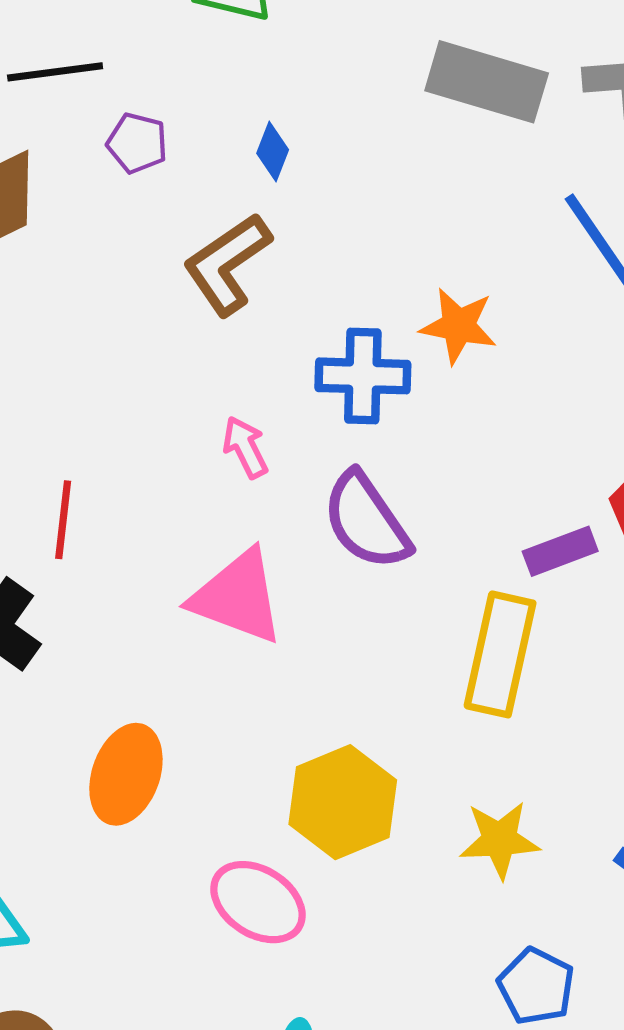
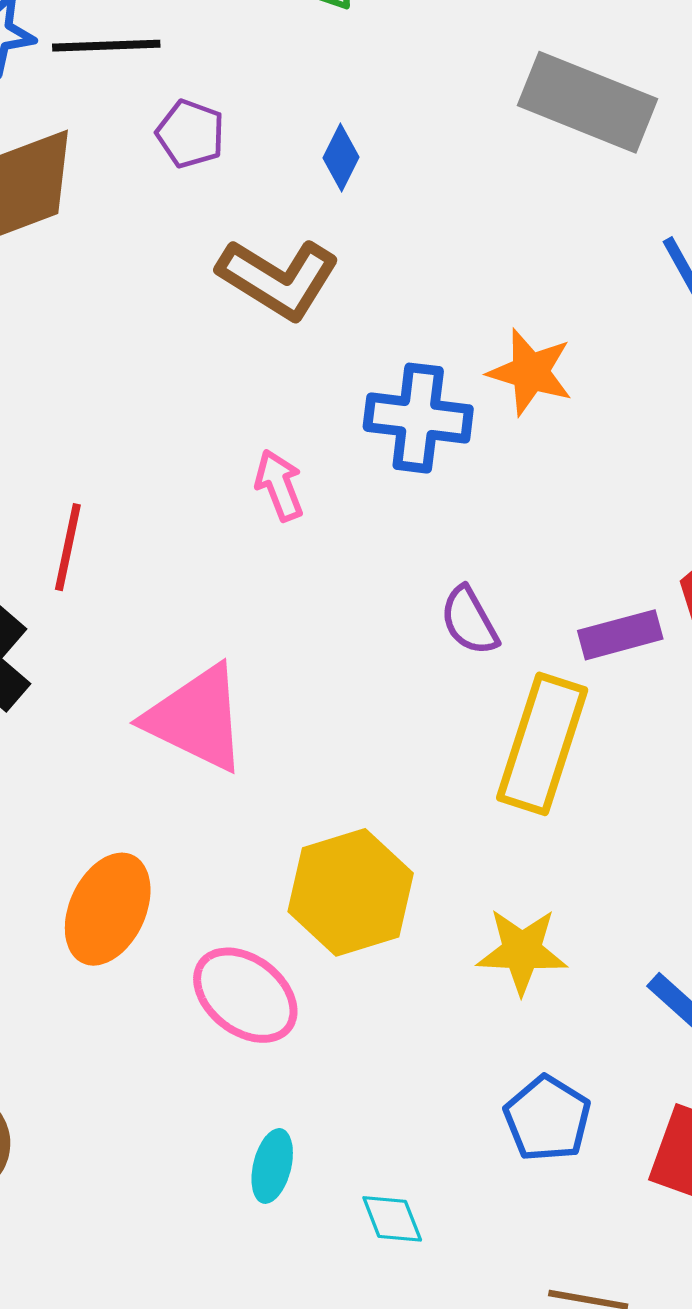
brown L-shape: (227, 264) -> (278, 279), turned -119
purple semicircle: (366, 521) -> (469, 621), moved, size x0.6
pink triangle: (237, 597) -> (196, 718), moved
orange ellipse: (126, 774) -> (108, 909), moved

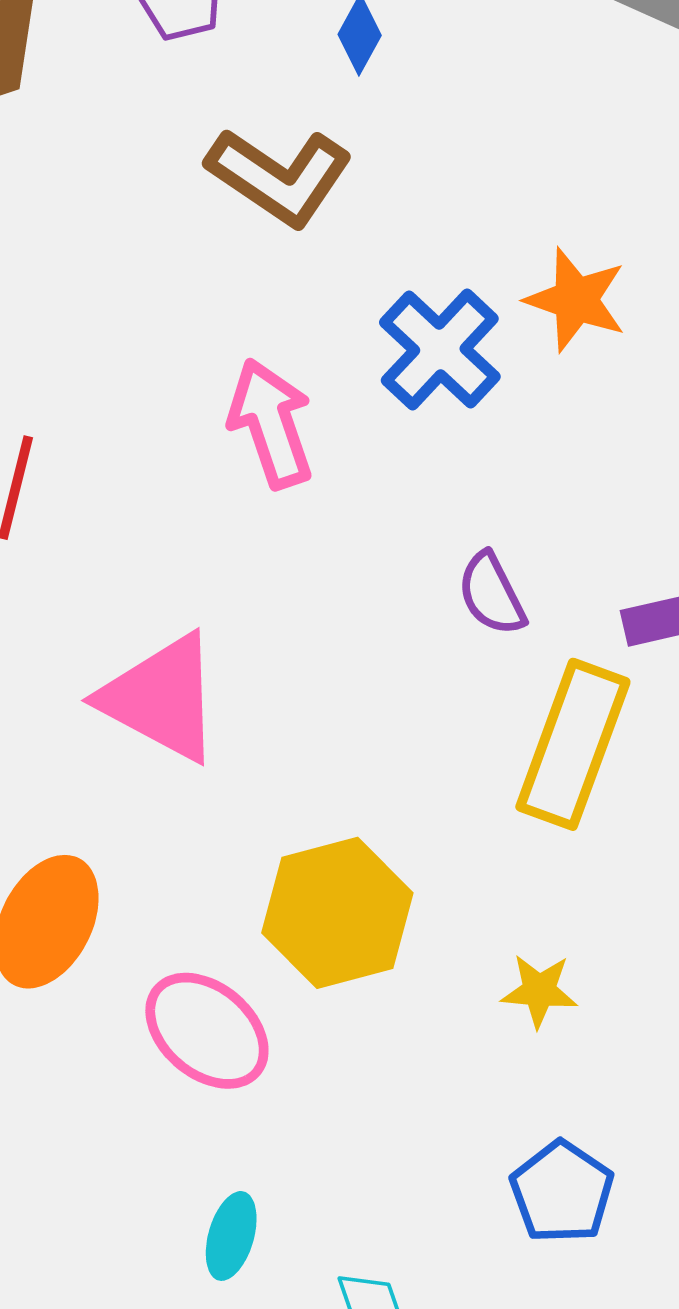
blue cross: (418, 418) -> (440, 350), turned 34
pink arrow: (279, 485) -> (271, 423), size x1.5
yellow star: (522, 951) -> (539, 991), size x0.7

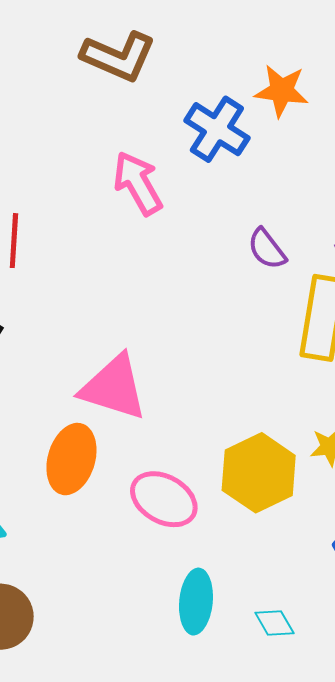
pink triangle: (161, 698) -> (114, 388), moved
yellow hexagon: (337, 913) -> (259, 473), moved
cyan ellipse: (231, 1236) -> (196, 602), size x1.4

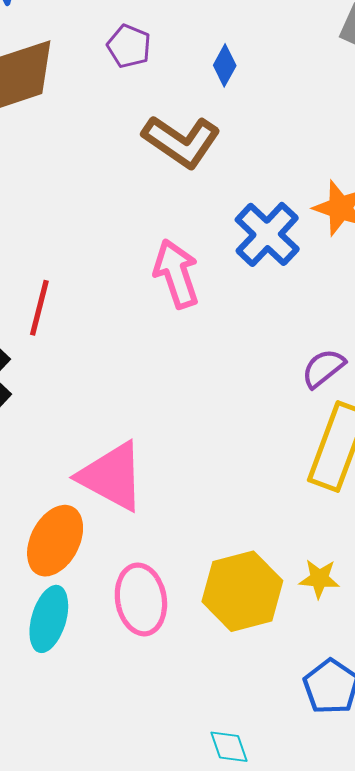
purple semicircle: (267, 249) -> (323, 368), moved, turned 78
pink ellipse: (164, 499) -> (141, 599), turned 40
cyan ellipse: (196, 602) -> (49, 619), moved

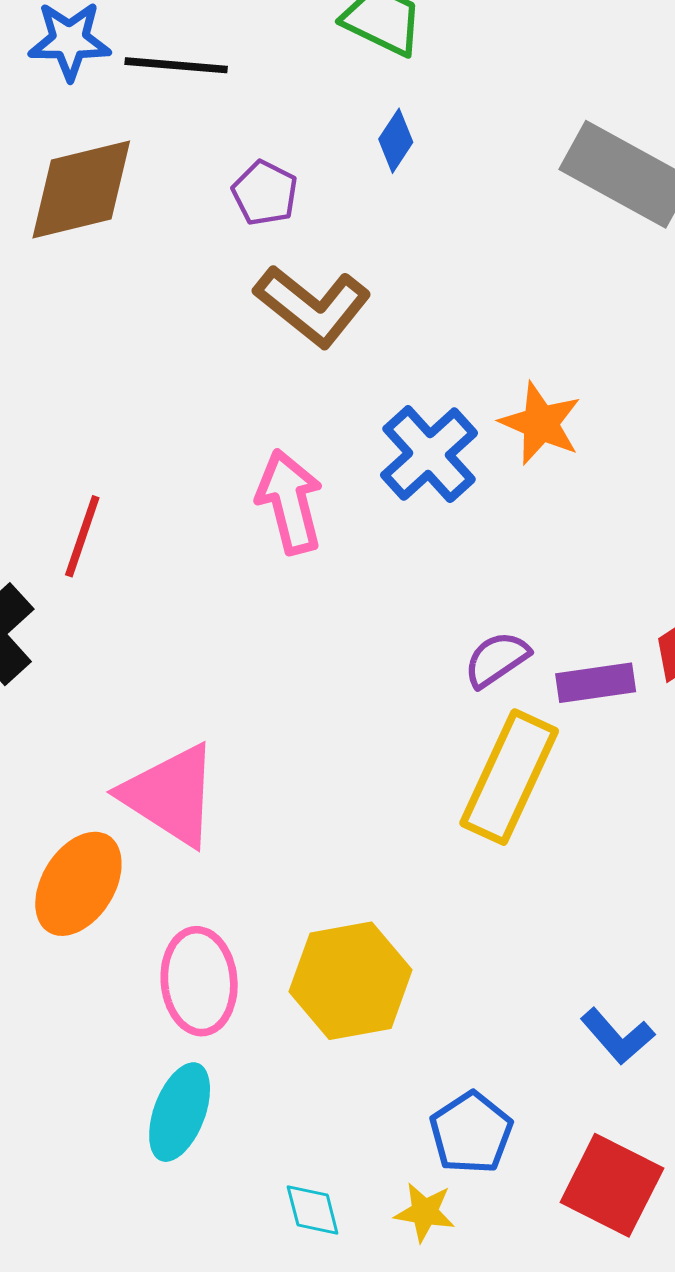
purple pentagon: (129, 46) -> (265, 193), moved
blue diamond: (225, 65) -> (396, 141), moved
yellow star: (319, 579) -> (425, 1212), moved
cyan ellipse: (49, 619) -> (180, 1112), moved

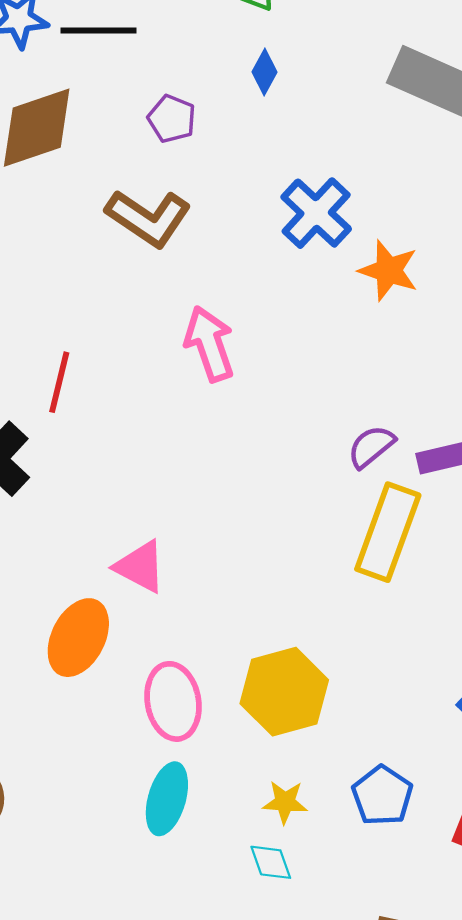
brown L-shape: (313, 306) -> (148, 218), moved
blue cross: (429, 454) -> (316, 213), moved
pink triangle: (170, 795) -> (140, 567), size x0.7
yellow star: (425, 1212) -> (285, 802), moved

